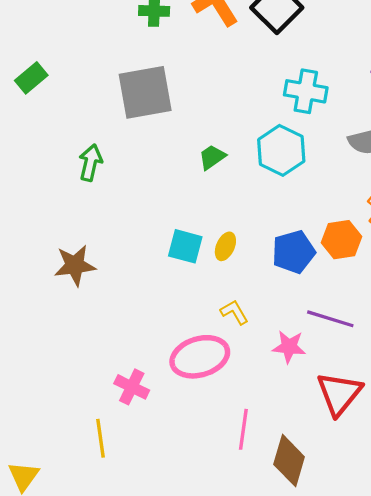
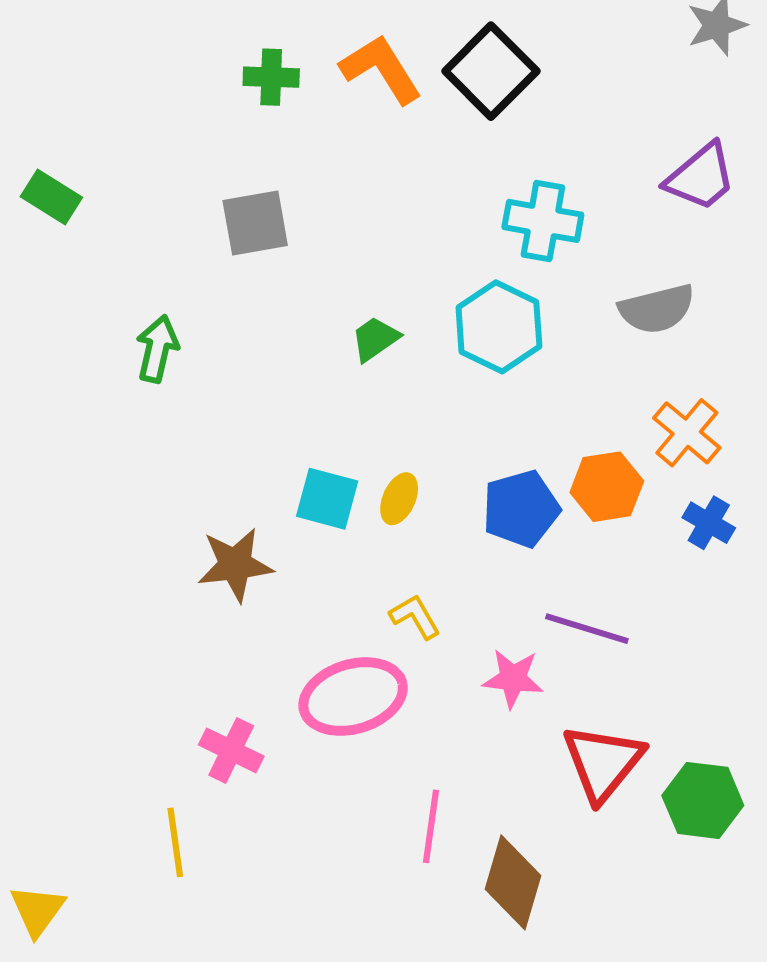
green rectangle: (31, 78) -> (51, 197), turned 72
gray square: (145, 92) -> (255, 223), size x0.7
brown star: (75, 265) -> (235, 565), moved

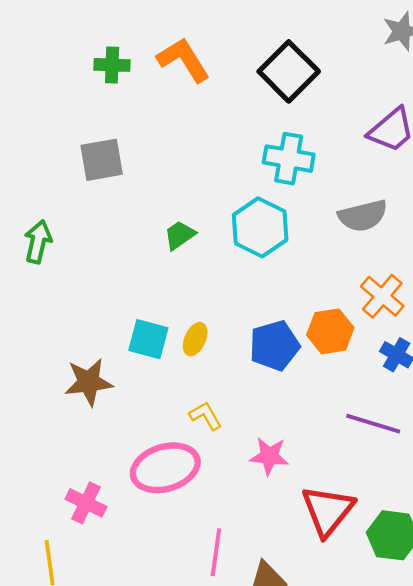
black square: (491, 71) -> (289, 71), moved
purple line: (587, 629) -> (373, 424), moved

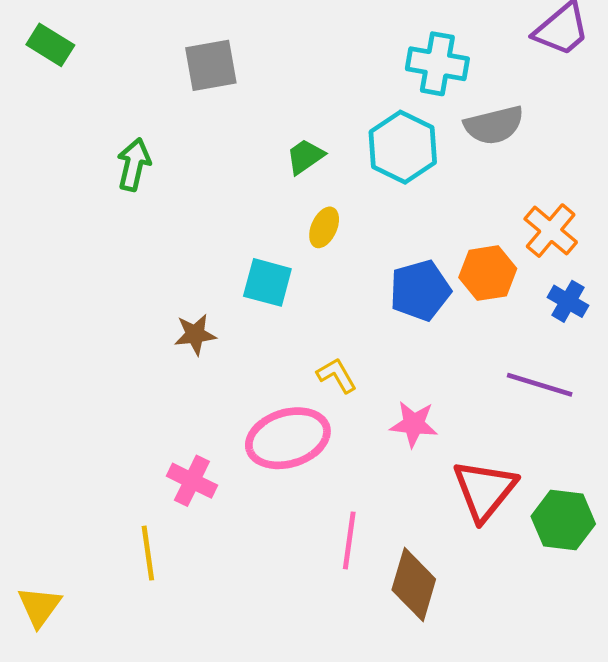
gray semicircle: (363, 216) -> (494, 125), moved
yellow ellipse: (195, 339) -> (324, 227), moved
brown star: (89, 382) -> (195, 334), size x0.7

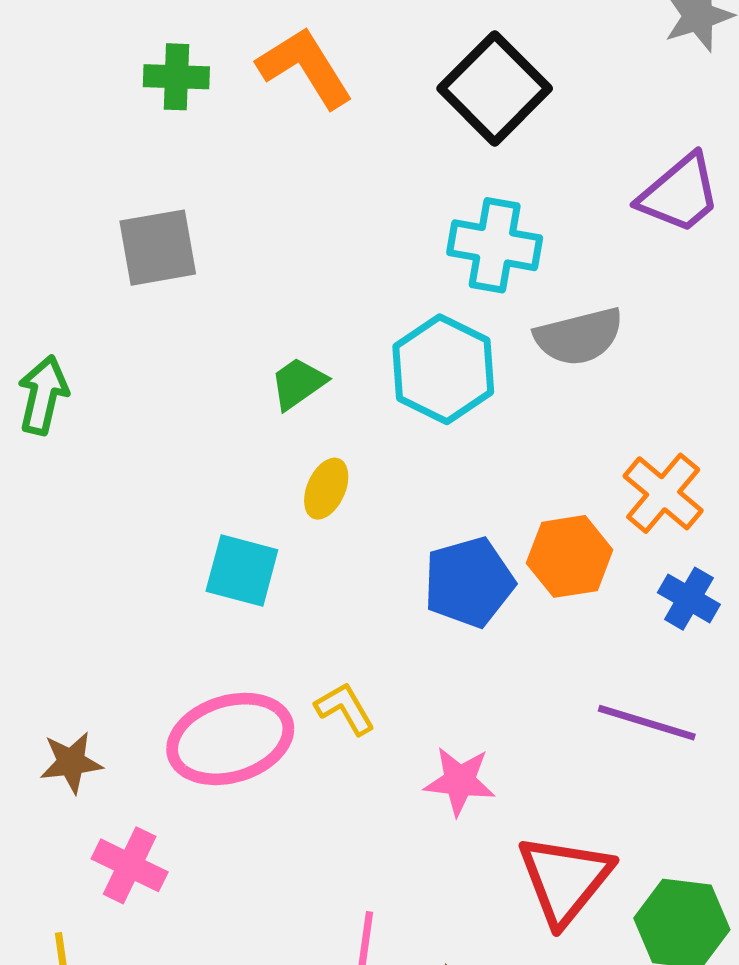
brown star: (195, 334) -> (71, 762), moved
pink ellipse: (288, 438) -> (230, 739), moved

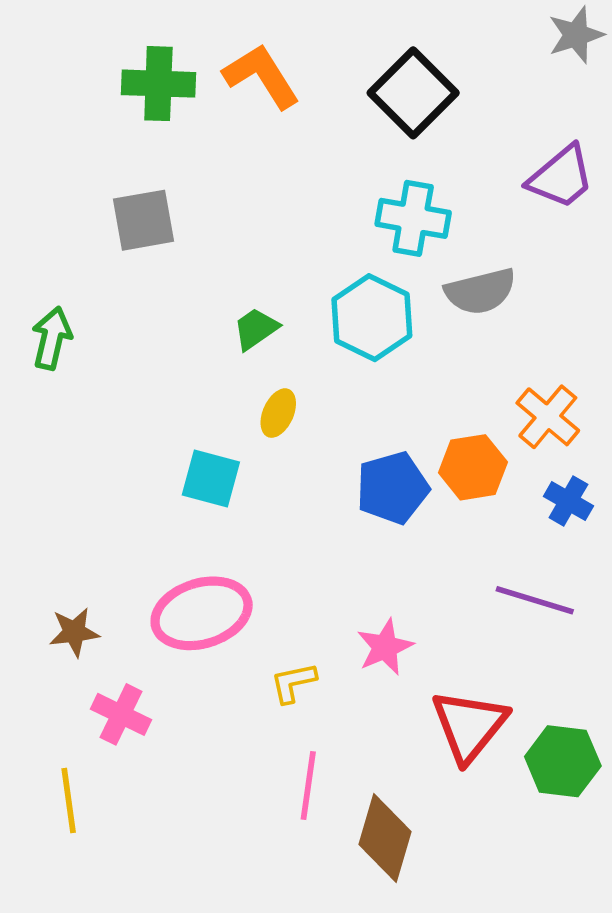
green cross: (176, 77) -> (158, 84), size x1.4
yellow L-shape: (345, 709) -> (293, 683), moved, turned -72
pink star: (460, 781) -> (385, 647), turned -30

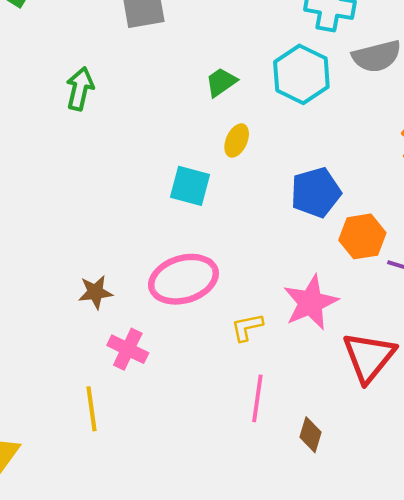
orange hexagon: (473, 467) -> (362, 236), moved
pink star: (385, 647) -> (311, 303), size x1.4
brown diamond: (385, 838) -> (311, 435), size x0.6

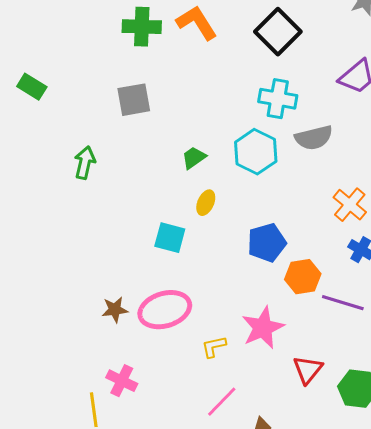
brown star: (95, 292) -> (115, 310), moved
pink cross: (128, 349) -> (122, 381), moved
red triangle: (369, 357) -> (308, 370), size x0.7
pink line: (257, 398) -> (222, 402), turned 36

